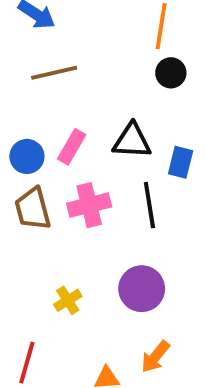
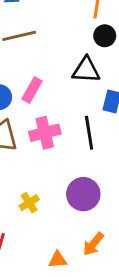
black triangle: (132, 141) -> (86, 70), moved

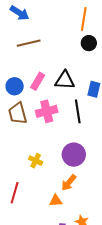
black triangle: (86, 70) -> (65, 80), moved
yellow cross: (29, 203) -> (36, 161), turned -32
orange arrow: (93, 244) -> (69, 183), moved

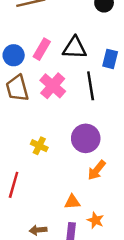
pink cross: (47, 111) -> (53, 86), turned -35
orange arrow: (69, 183) -> (97, 170), moved
orange triangle: (56, 201) -> (72, 202), moved

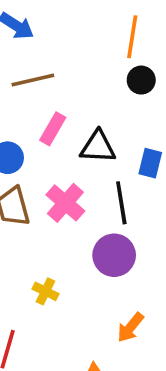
pink rectangle: (42, 49) -> (53, 129), moved
purple circle: (86, 138) -> (114, 255), moved

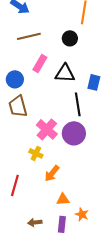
black circle: (141, 80) -> (70, 38), moved
pink cross: (65, 203) -> (47, 129), moved
orange arrow: (130, 327) -> (52, 173), moved

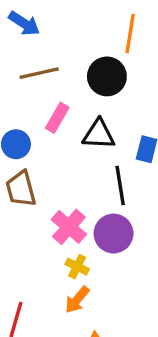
black circle: (70, 38) -> (107, 76), size x1.5
yellow cross: (36, 153) -> (77, 267), moved

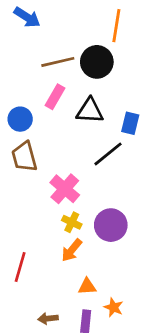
brown line: (39, 73) -> (58, 62), moved
black line: (120, 186) -> (108, 154), turned 60
purple circle: (114, 234) -> (111, 225), moved

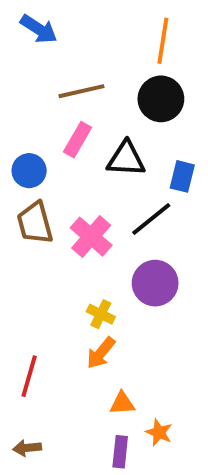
black circle: (97, 62) -> (161, 99), moved
pink cross: (65, 189) -> (91, 237), moved
purple circle: (111, 225) -> (155, 283), moved
brown arrow: (48, 319) -> (27, 448), moved

